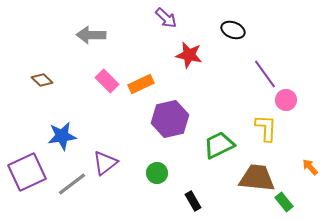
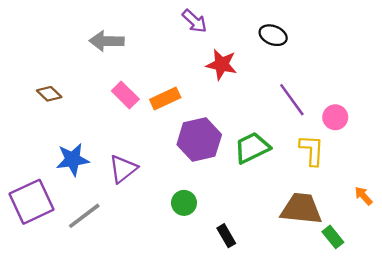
purple line: (265, 74) -> (292, 100), moved
green trapezoid: (219, 145) -> (252, 148), moved
purple triangle: (105, 163) -> (123, 169), moved

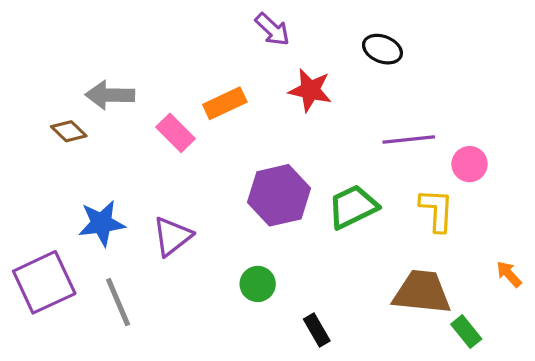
gray arrow: (107, 41) -> (110, 95), moved
orange rectangle: (165, 99) -> (225, 103), moved
purple line: (292, 100) -> (409, 139), turned -60
gray line: (84, 216) -> (118, 302), turned -76

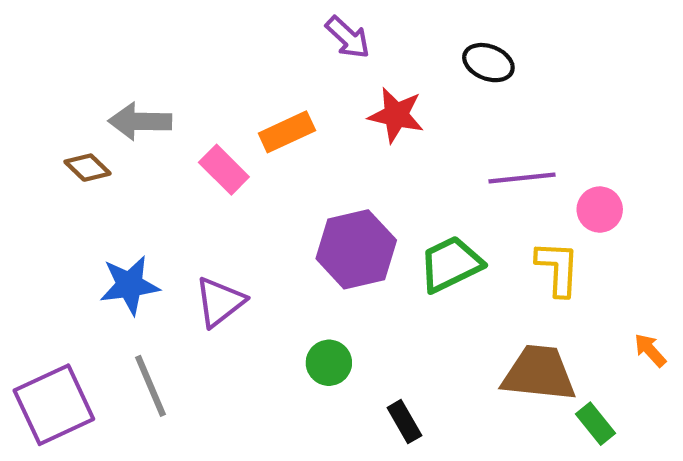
purple square: (44, 282) -> (54, 405), moved

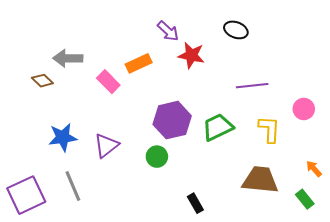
purple arrow: (348, 37) -> (168, 31), moved
pink circle: (600, 210) -> (304, 109), moved
green circle: (329, 363) -> (157, 157), moved
green rectangle: (596, 424) -> (305, 199), moved

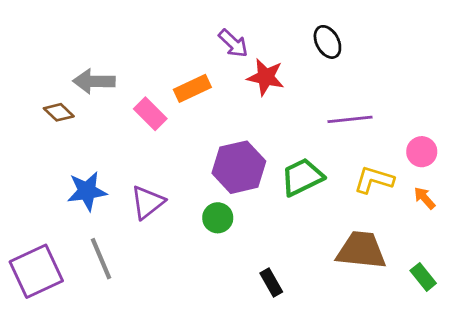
black ellipse: (236, 30) -> (327, 42), turned 40
yellow L-shape: (269, 129) -> (374, 180), turned -76
orange arrow: (314, 169) -> (425, 198), moved

